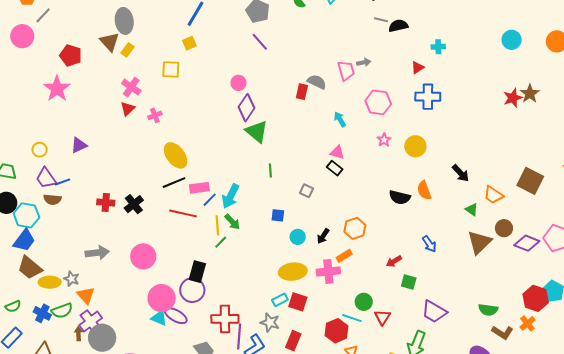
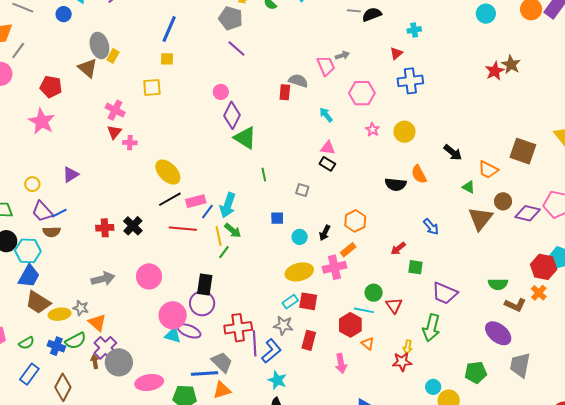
yellow square: (189, 43) -> (167, 59), turned 32
yellow rectangle: (127, 50) -> (113, 56), moved
pink cross: (155, 115) -> (130, 143), moved, turned 32

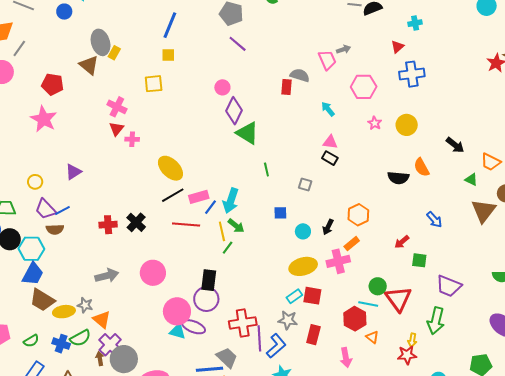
red triangle: (394, 305) -> (398, 299), size x1.6

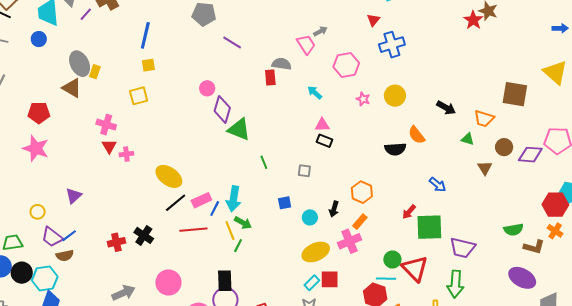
purple line: (238, 44) -> (232, 42), moved
brown triangle: (484, 211) -> (485, 168), size x0.6
green square: (419, 260) -> (429, 227), size x1.8

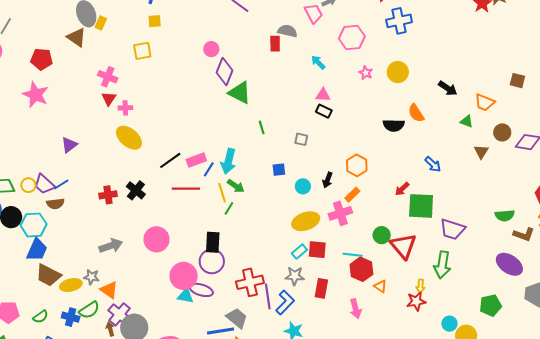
brown square: (515, 94) -> (517, 81), size x0.6
yellow ellipse: (169, 176) -> (129, 138), moved
yellow circle: (38, 212) -> (28, 185), moved
cyan line: (386, 279) -> (353, 255), moved

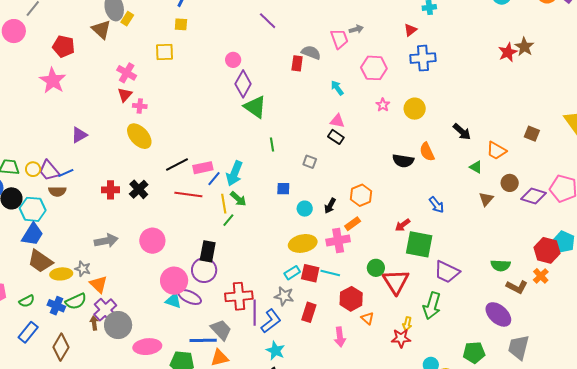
cyan line: (353, 255) -> (330, 273), moved

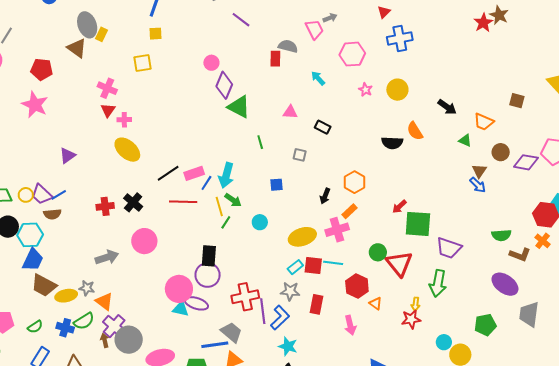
pink triangle: (337, 121) -> (290, 112), moved
blue arrow: (436, 205) -> (478, 185), moved
cyan circle: (305, 209) -> (260, 222), moved
pink circle: (152, 241) -> (144, 241), moved

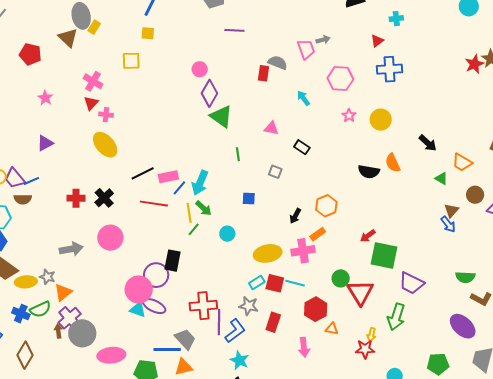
purple line: (241, 20) -> (234, 30), turned -42
pink star: (35, 105) -> (45, 98), moved, size x0.6
purple circle: (208, 275) -> (156, 275), moved
orange triangle: (104, 301) -> (63, 292), turned 36
orange triangle: (376, 303) -> (332, 329), turned -32

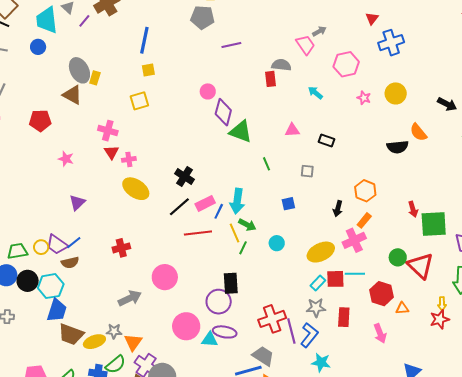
black cross: (104, 198) -> (184, 176), moved
red arrow: (368, 236) -> (413, 209), turned -56
pink circle: (139, 289) -> (186, 326), moved

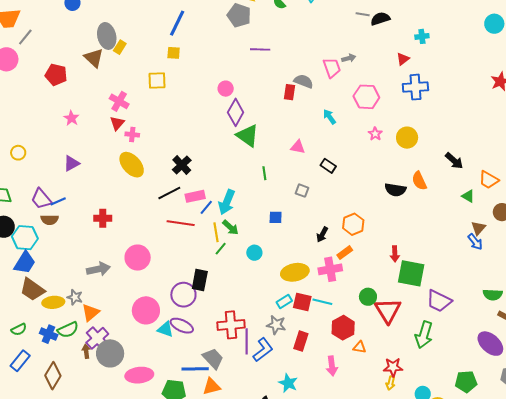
yellow circle: (41, 247) -> (18, 153), moved
yellow arrow: (442, 304) -> (391, 383), moved
cyan star: (321, 362) -> (288, 383), moved

